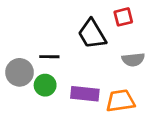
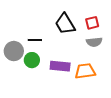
red square: (123, 17) -> (92, 23), moved

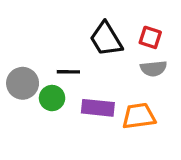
red square: (92, 23) -> (150, 37), turned 32
black line: (35, 40) -> (68, 72), moved

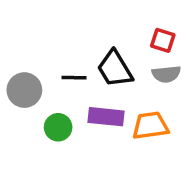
black trapezoid: (106, 39) -> (115, 69), moved
green circle: (52, 98) -> (58, 127), moved

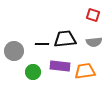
red square: (163, 40) -> (93, 15), moved
black trapezoid: (115, 69) -> (65, 39), turned 115

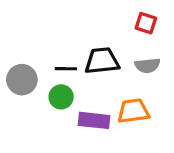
purple rectangle: (60, 66) -> (94, 120), moved
green circle: (33, 72) -> (61, 97), moved

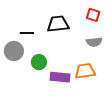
black trapezoid: (102, 61) -> (58, 24), moved
black line: (66, 69) -> (27, 33), moved

